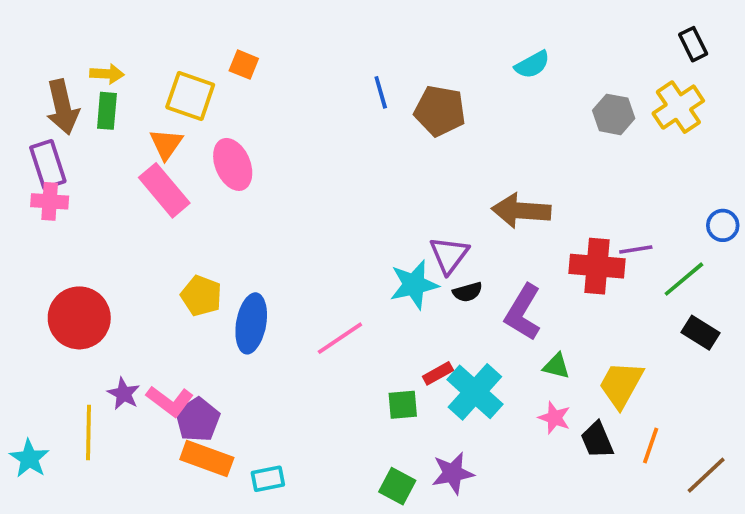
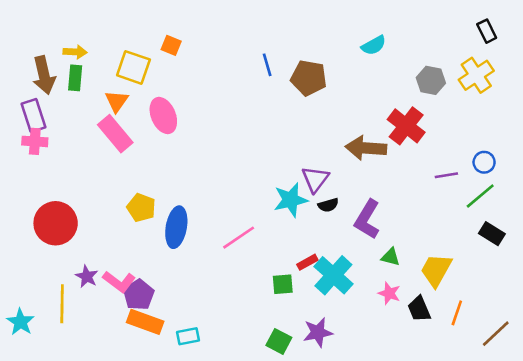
blue circle: (723, 225) -> (484, 162), moved
red cross: (597, 266) -> (406, 126), moved, turned 33

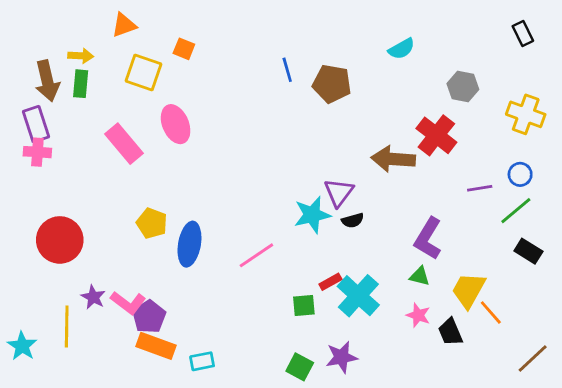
yellow cross: (476, 75) -> (526, 114), moved, turned -36
orange triangle: (117, 101) -> (124, 25), moved, turned 35
purple L-shape: (367, 219) -> (428, 239), moved
orange line: (457, 313) -> (491, 312), moved, turned -60

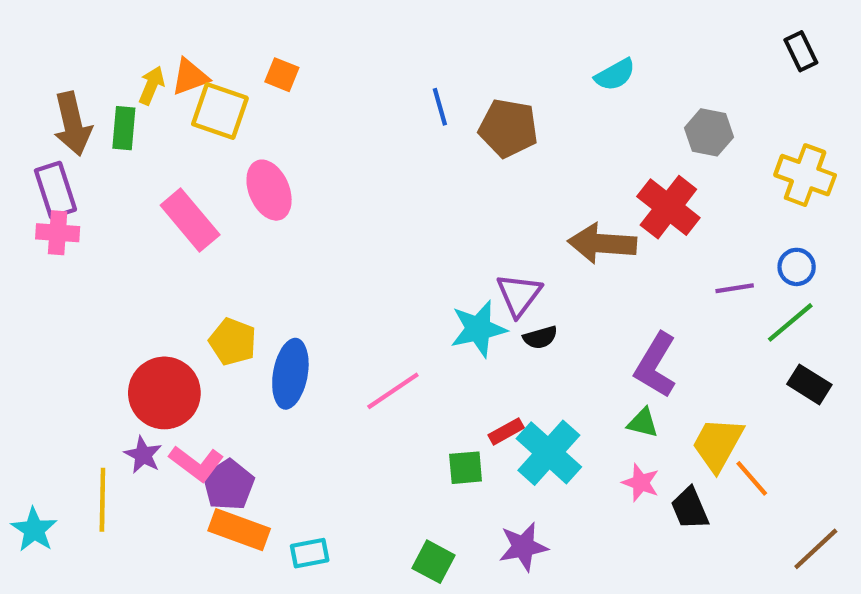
orange triangle: (124, 25) -> (190, 77), moved
yellow arrow: (81, 56) -> (152, 85), moved, turned -70
red circle: (60, 240) -> (164, 393), moved
green square: (300, 367) -> (433, 562), moved

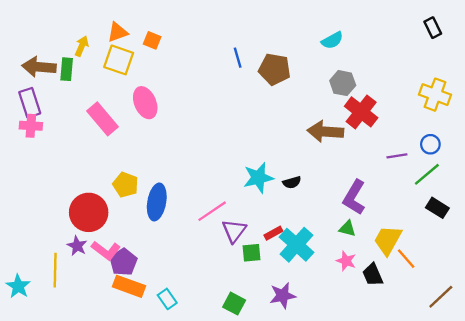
orange triangle: (190, 77) -> (117, 32), moved
brown arrow: (73, 124) -> (39, 67), turned 108
gray hexagon: (709, 132) -> (343, 83), moved
purple triangle: (519, 295) -> (234, 231), moved
cyan rectangle: (310, 553) -> (167, 299), turned 66

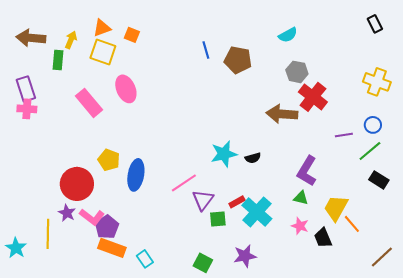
brown arrow: (39, 67) -> (31, 38), moved

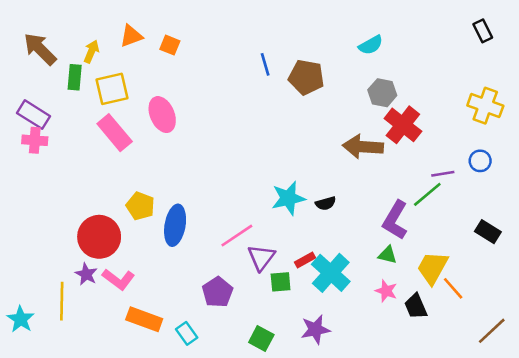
brown arrow: (31, 38) -> (40, 49), turned 40
yellow square: (103, 52) -> (112, 89), moved, turned -32
purple rectangle: (26, 89) -> (33, 115), turned -40
green line: (370, 151) -> (427, 194), moved
purple pentagon: (107, 227) -> (218, 292), moved

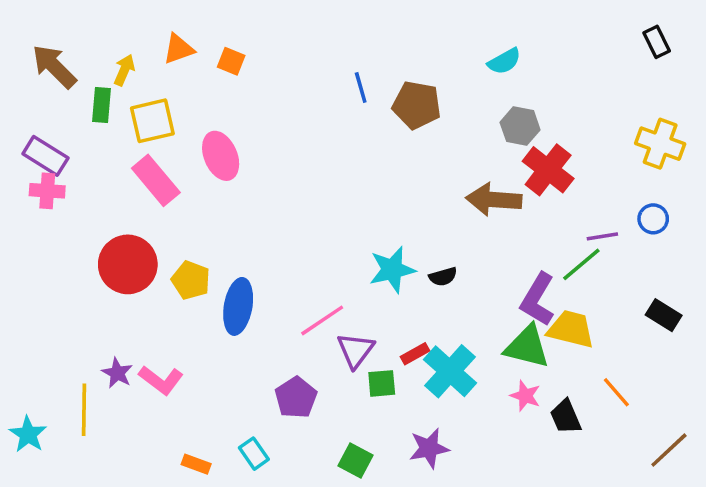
red circle: (99, 237) -> (128, 264), moved
green triangle: (387, 255) -> (527, 347), size x1.8
yellow trapezoid: (432, 268) -> (571, 329), moved, turned 75
orange rectangle: (144, 319) -> (196, 464), moved, size x0.6

